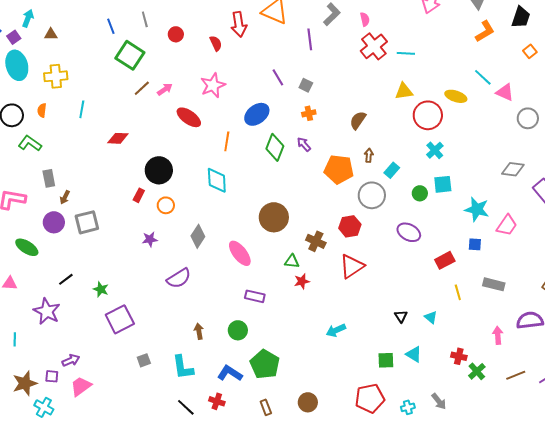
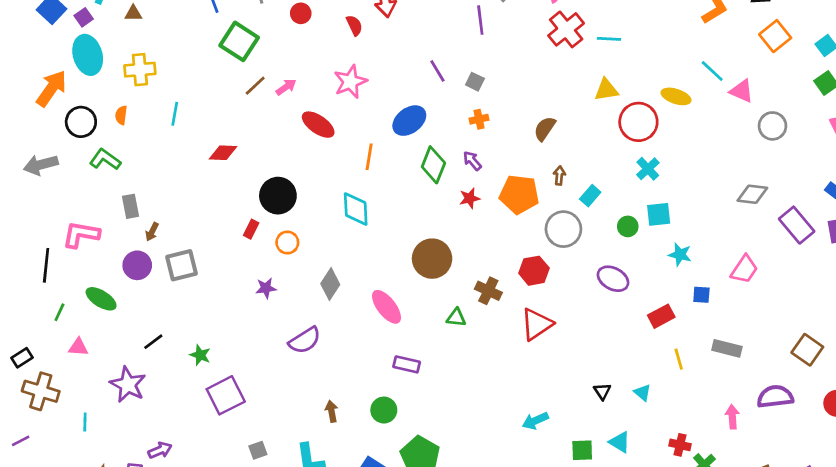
orange square: (530, 51) -> (775, 36), size x1.6
cyan star: (477, 209) -> (680, 255), moved, size x0.7
red star: (302, 281) -> (470, 198), moved
cyan arrow: (336, 330) -> (535, 421), moved

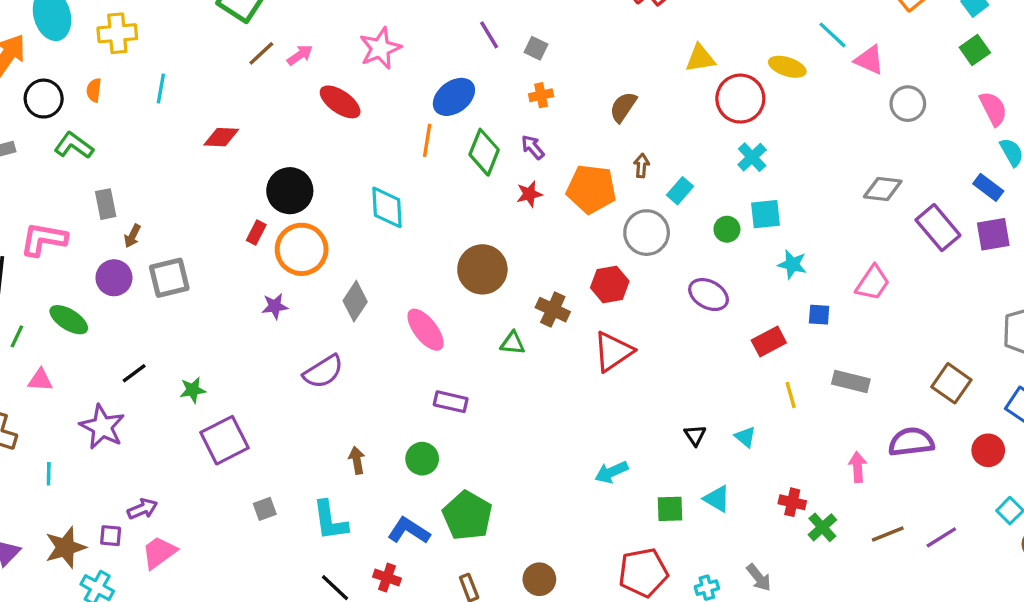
orange line: (369, 157) -> (427, 140), moved
orange circle: (287, 243) -> (302, 249), size x1.8
green star: (200, 355) -> (193, 390), turned -30

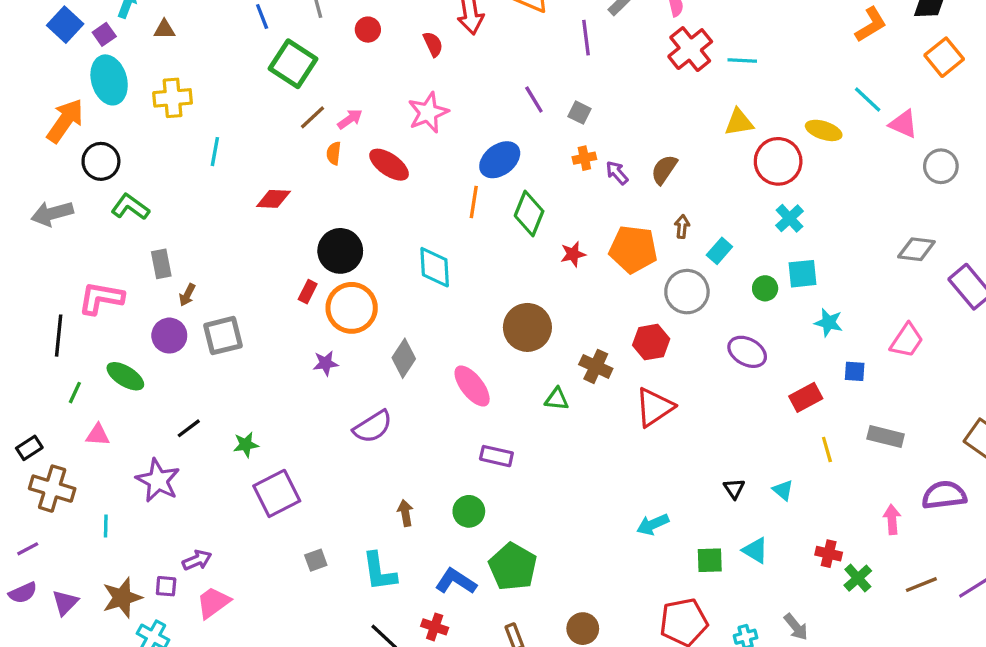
orange semicircle: (94, 90) -> (334, 153), moved
purple arrow: (533, 147) -> (617, 173), moved

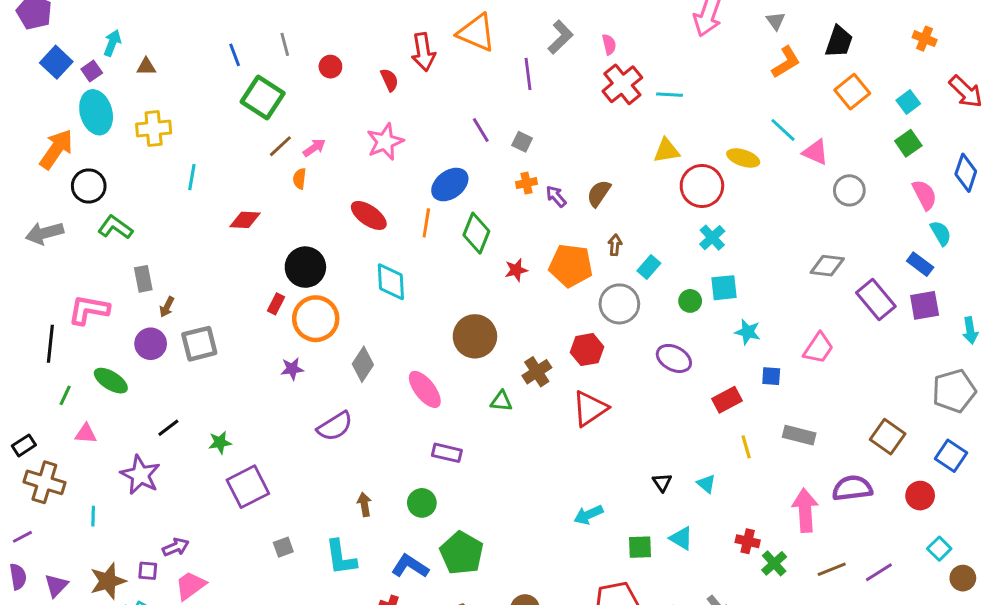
red ellipse: (389, 165) -> (369, 215), moved
brown cross: (596, 366) -> (537, 372), turned 32
pink arrow: (892, 519) -> (805, 510), size x1.6
purple semicircle: (23, 593) -> (18, 577), turned -75

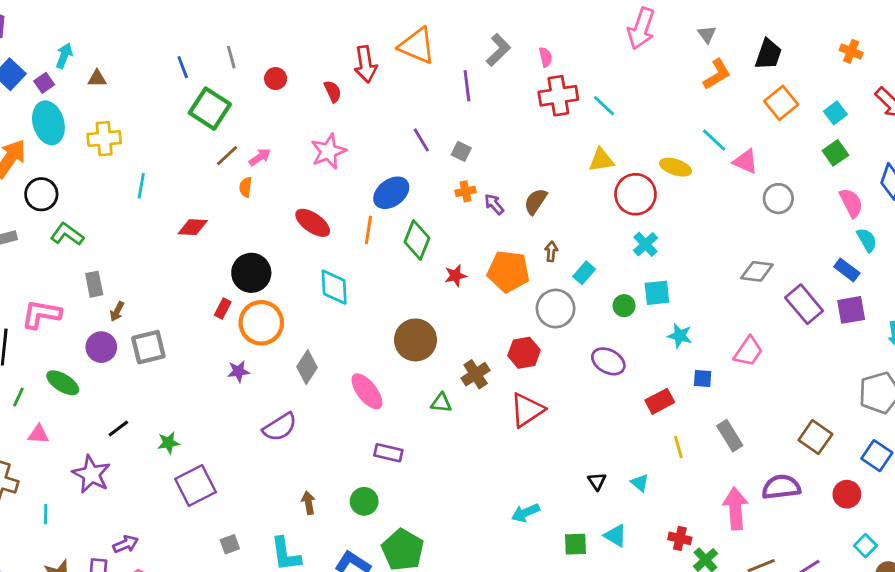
red cross: (622, 84) -> (558, 96), turned 30
cyan line: (670, 95) -> (604, 106), turned 40
gray rectangle: (799, 435) -> (730, 436), turned 44

